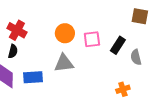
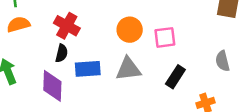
black rectangle: (118, 45) -> (175, 77), moved
blue rectangle: (33, 77) -> (88, 69), moved

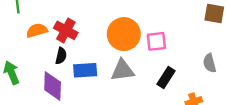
orange semicircle: (18, 24) -> (37, 30), moved
orange circle: (130, 30) -> (124, 34), size x1.4

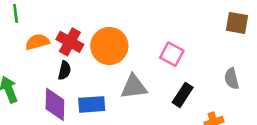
orange circle: (124, 34) -> (109, 46), moved
pink square: (156, 41) -> (172, 54), turned 35
blue rectangle: (85, 70) -> (92, 104), moved

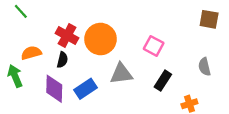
green line: (16, 13) -> (21, 11), turned -35
orange semicircle: (37, 42) -> (31, 53), moved
blue rectangle: (92, 104) -> (85, 89), turned -30

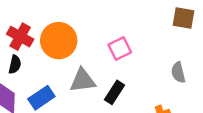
pink square: (154, 46) -> (120, 49), turned 36
black rectangle: (163, 81) -> (114, 92), moved

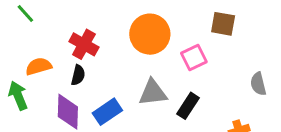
brown square: (184, 18) -> (223, 24), moved
orange circle: (59, 41) -> (150, 34), moved

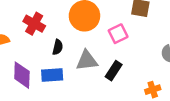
black semicircle: (78, 75) -> (58, 47), moved
blue rectangle: (107, 112) -> (52, 75), turned 30

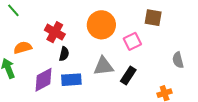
black semicircle: (58, 47) -> (64, 54), moved
purple diamond: (22, 75) -> (43, 80), turned 60

